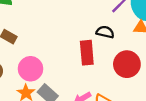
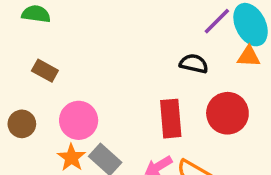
red rectangle: (87, 53) -> (171, 119), moved

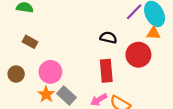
black semicircle: (194, 64) -> (108, 38), moved
red circle: (227, 113) -> (138, 55), moved

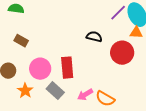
red rectangle: (106, 71) -> (67, 68), moved
orange star: (46, 94) -> (25, 91), moved

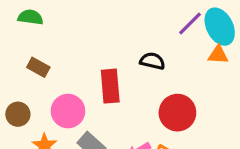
red circle: (122, 53) -> (177, 113), moved
red rectangle: (67, 68) -> (110, 86), moved

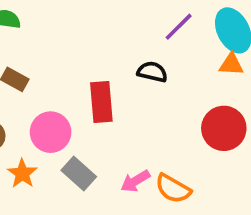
purple line: (190, 23) -> (179, 27), moved
red circle: (177, 113) -> (224, 128), moved

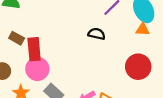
red rectangle: (101, 102) -> (34, 49), moved

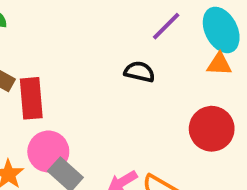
pink circle: (37, 69) -> (48, 152), moved

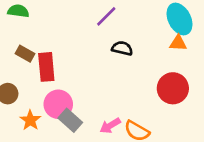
purple line: (166, 26) -> (106, 16), moved

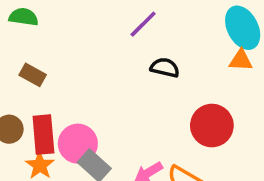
red rectangle: (46, 67) -> (43, 135), moved
red circle: (173, 88) -> (212, 126), moved

